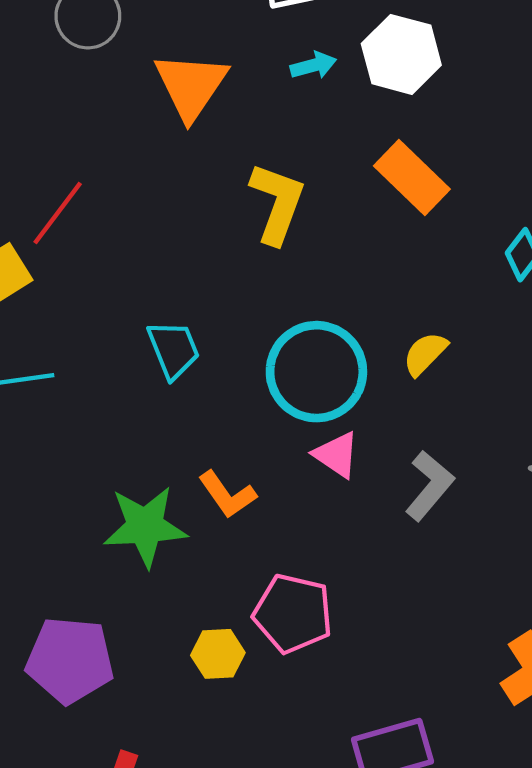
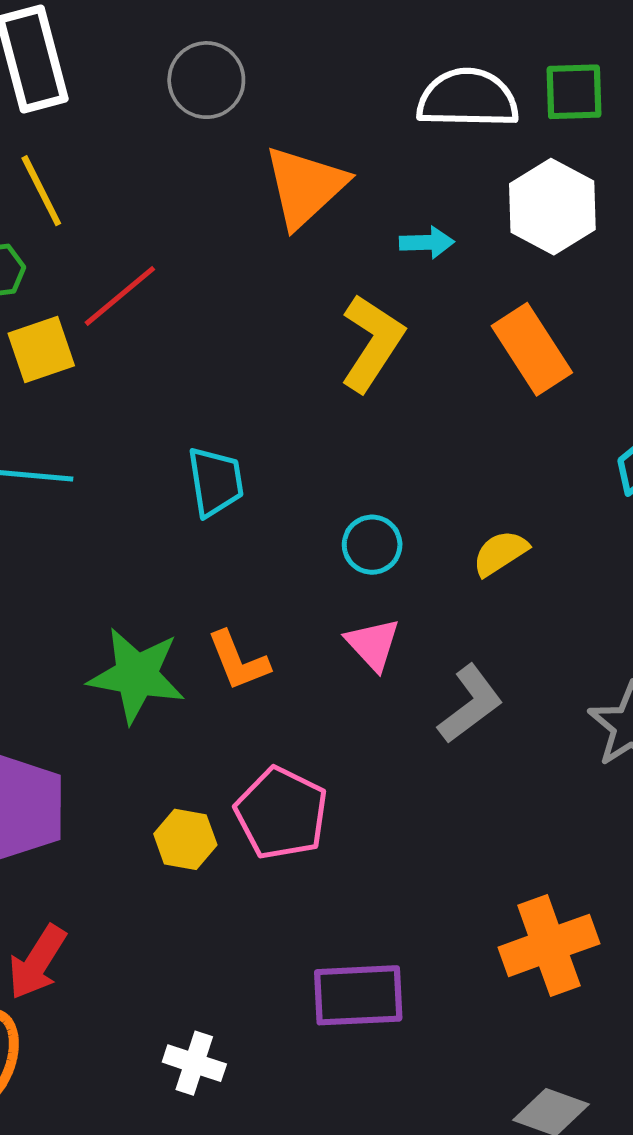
cyan arrow: (313, 65) -> (427, 242), moved
cyan circle: (316, 372) -> (372, 545), size x0.5

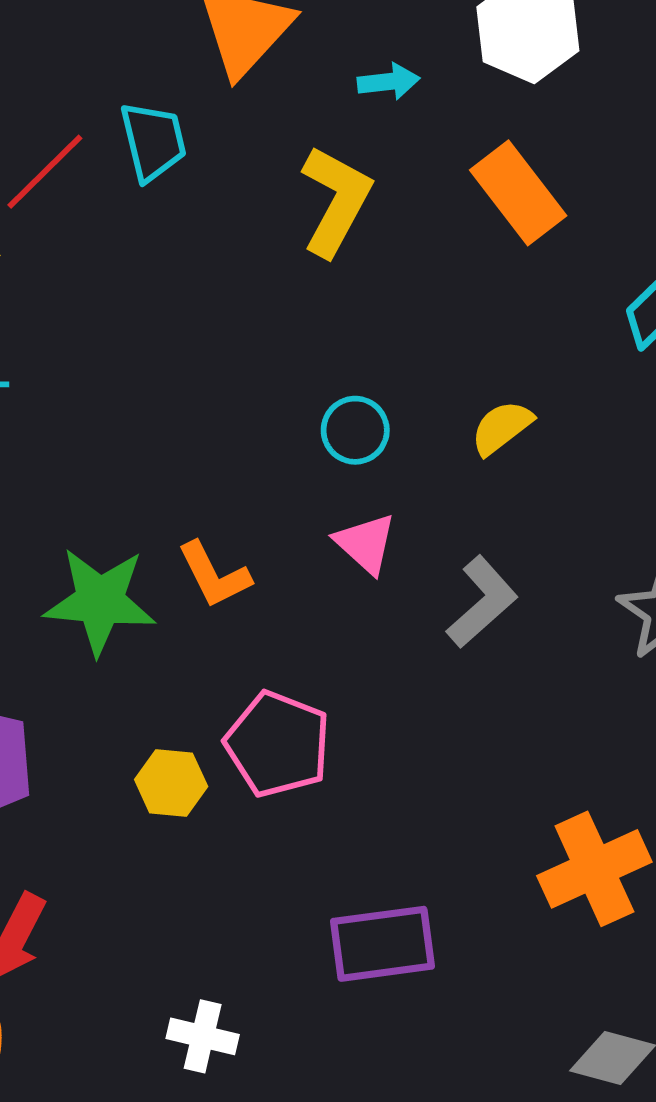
cyan trapezoid: (215, 482) -> (153, 141), moved

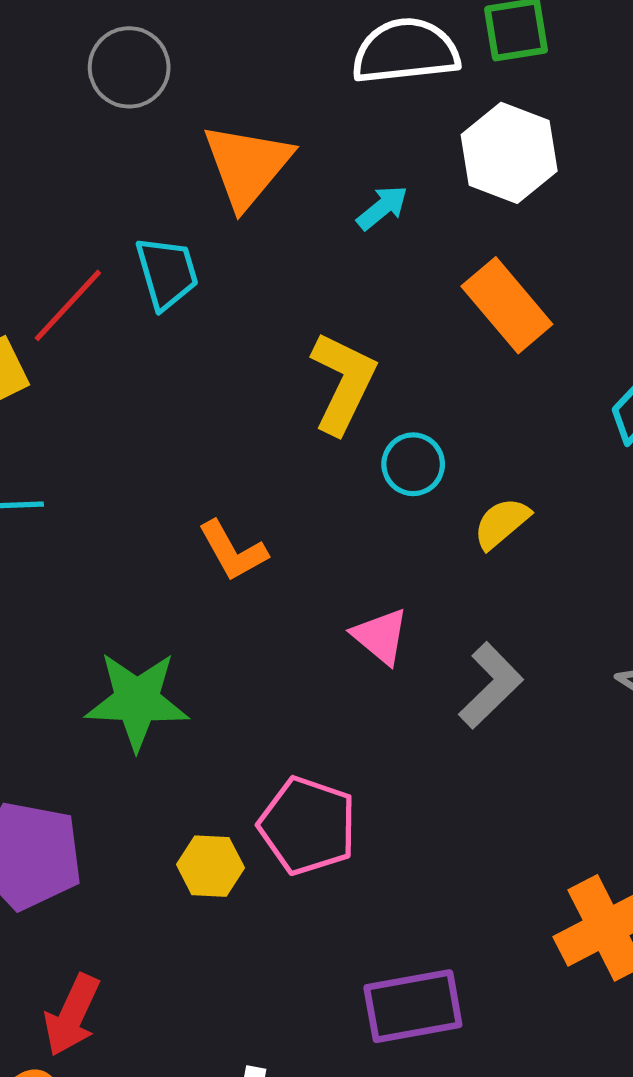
cyan arrow: (389, 82) -> (382, 208), turned -30
yellow L-shape: (336, 201) -> (343, 383), moved
cyan circle: (355, 430) -> (413, 464), moved
orange L-shape: (214, 575) -> (233, 551), moved

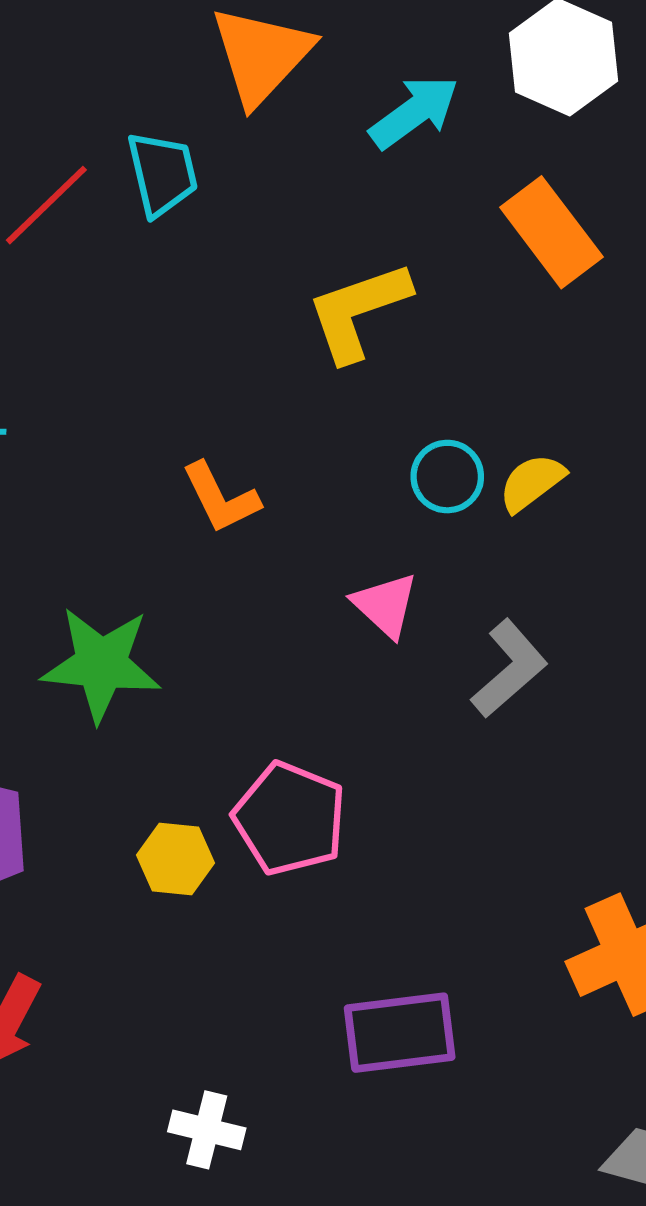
cyan arrow: (382, 208) -> (414, 112), size x1.5
yellow L-shape: (343, 383) -> (358, 311), turned -138
cyan circle: (413, 464) -> (447, 477), moved

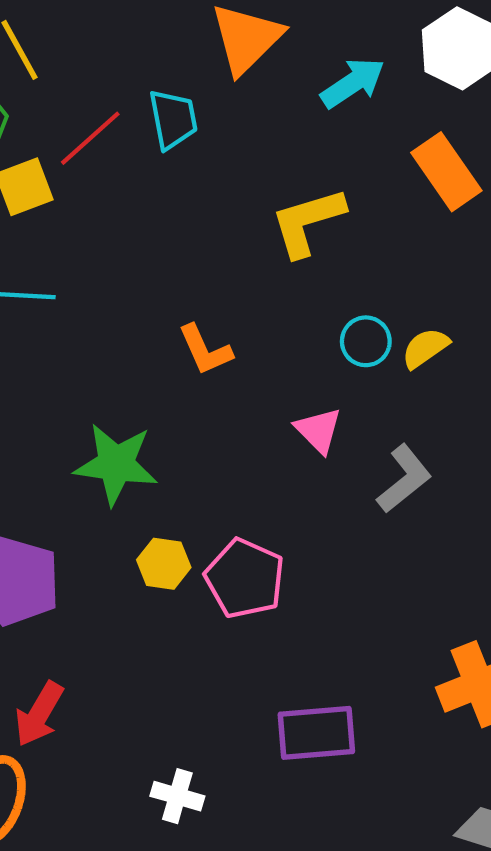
yellow hexagon: (175, 859) -> (164, 564), moved

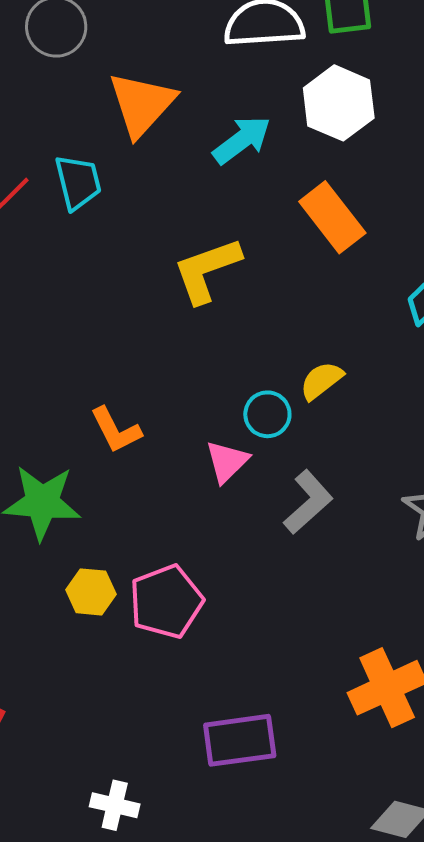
cyan circle: (366, 341) -> (267, 414), moved
orange L-shape: (205, 350) -> (116, 430), moved
pink triangle: (318, 430) -> (227, 462), turned 33
pink pentagon: (245, 578) -> (166, 602), turned 30

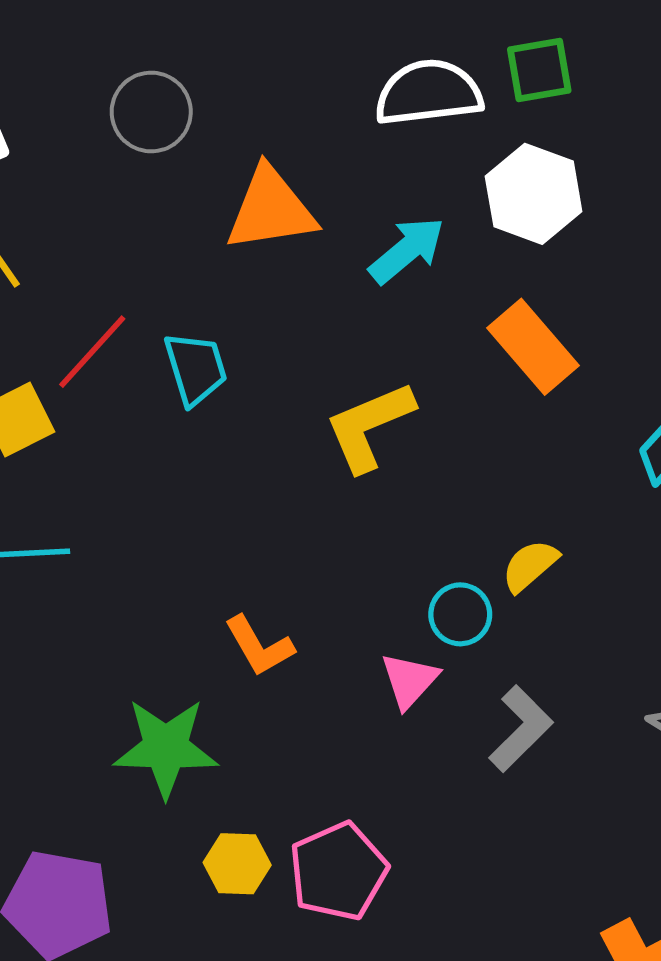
orange triangle: (142, 104) -> (271, 209), turned 42
cyan trapezoid: (78, 182) -> (196, 368), moved

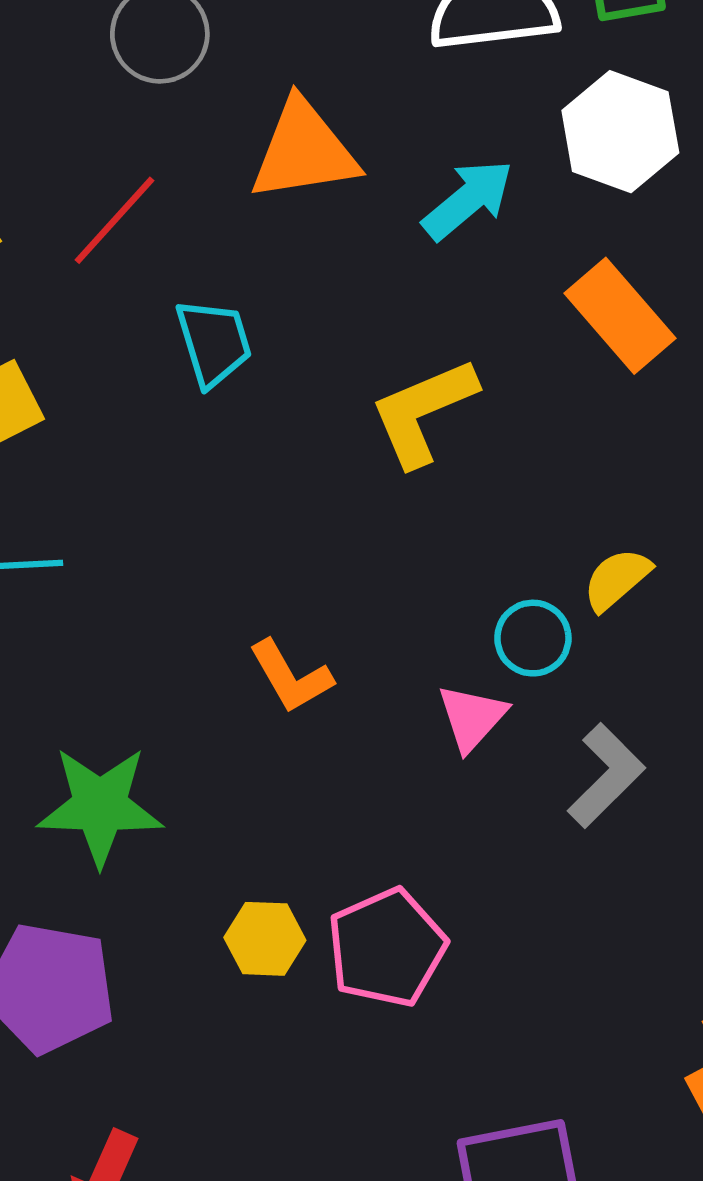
red line: (92, 352) -> (114, 220), moved
green star: (166, 748) -> (100, 806), moved

